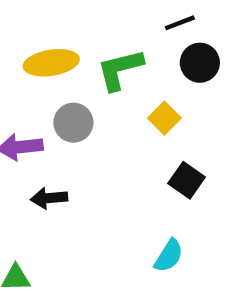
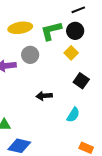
black circle: (200, 63) -> (75, 31), moved
black arrow: (49, 198) -> (44, 96), moved

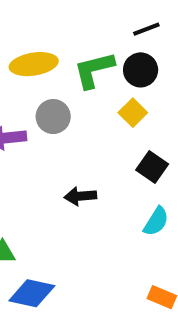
cyan semicircle: (73, 115) -> (156, 221), moved

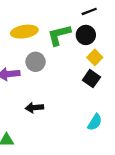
yellow square: (133, 113) -> (95, 57), moved
black square: (152, 167) -> (91, 79), moved
black arrow: (80, 196) -> (34, 108), moved

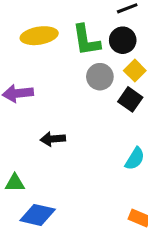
green L-shape: (59, 35) -> (86, 40), turned -85
gray circle: (36, 62) -> (100, 77), moved

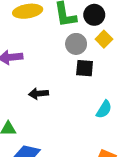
black square: (130, 99) -> (85, 68), moved, turned -30

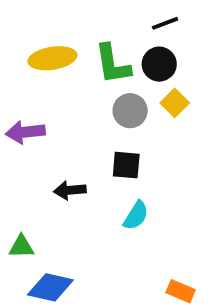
black square: (85, 68) -> (126, 165), moved
cyan semicircle: (104, 109) -> (136, 216), moved

